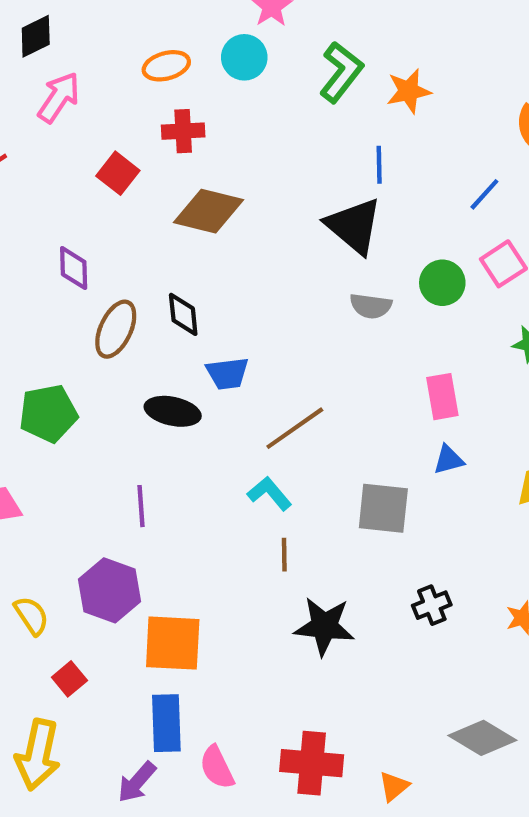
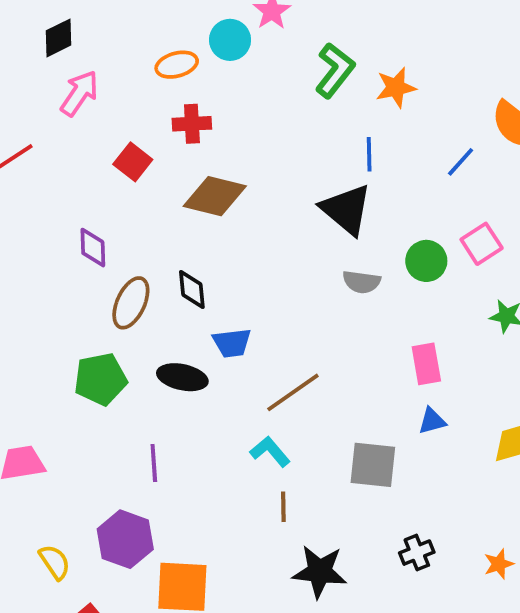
cyan circle: (244, 57) -> (230, 40), moved
blue line: (484, 194) -> (461, 162), moved
green pentagon: (48, 413) -> (100, 379), moved

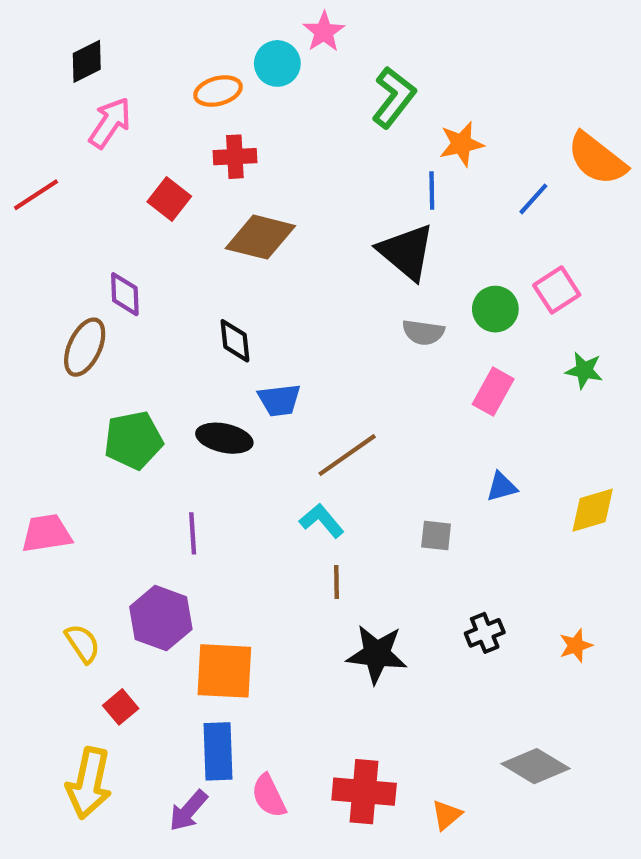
orange star: (396, 88) -> (461, 144), moved
brown ellipse: (131, 303) -> (85, 347), moved
pink rectangle: (426, 364) -> (493, 392), moved, turned 39
gray square: (373, 465) -> (436, 535), size x0.6

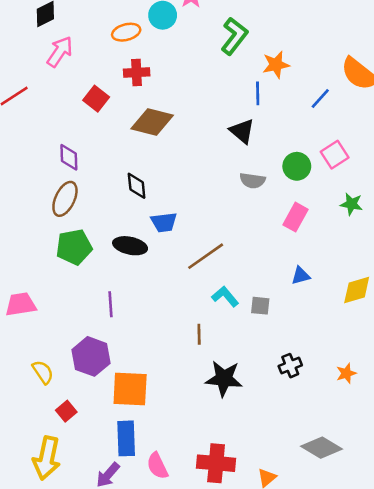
black triangle: (406, 252) -> (242, 131), size x0.7
brown ellipse: (85, 347) -> (65, 199), moved
cyan L-shape: (322, 521) -> (225, 297), moved

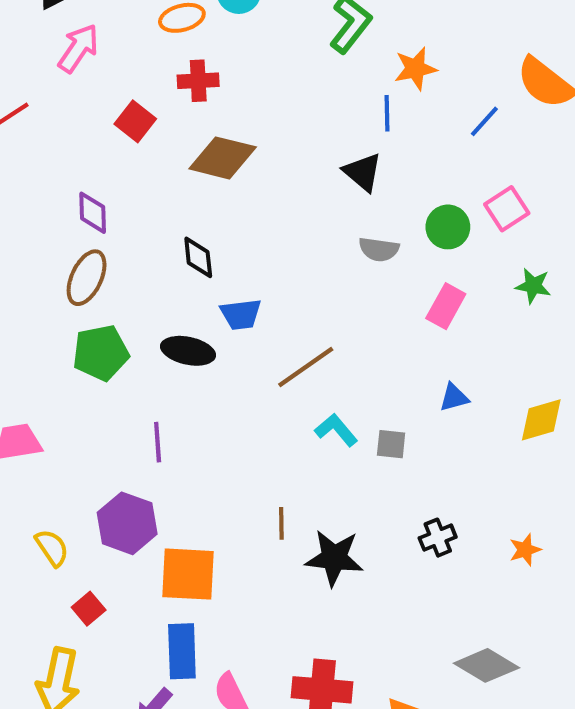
brown line: (199, 334) -> (281, 523), moved

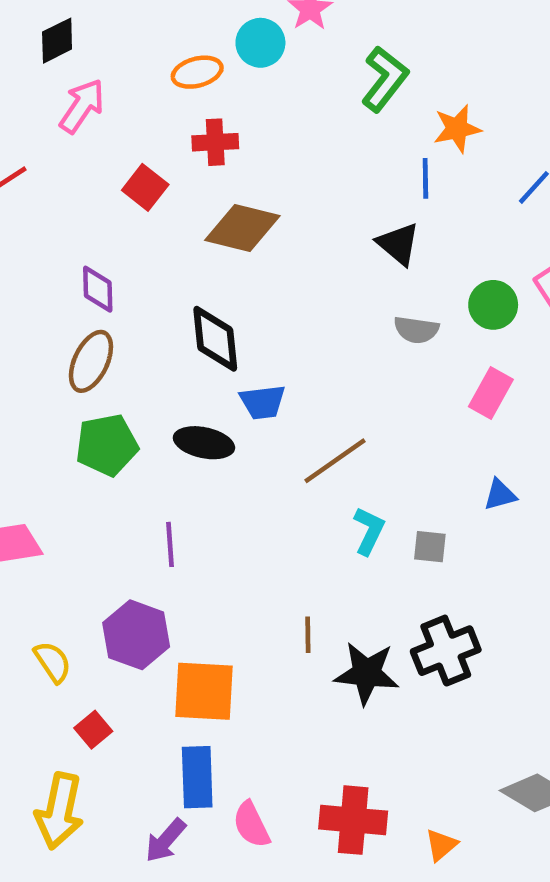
black diamond: (198, 257) -> (215, 339), size x1.4
cyan L-shape: (336, 430) -> (369, 531), turned 66
black cross: (438, 538) -> (446, 651), moved, size x1.6

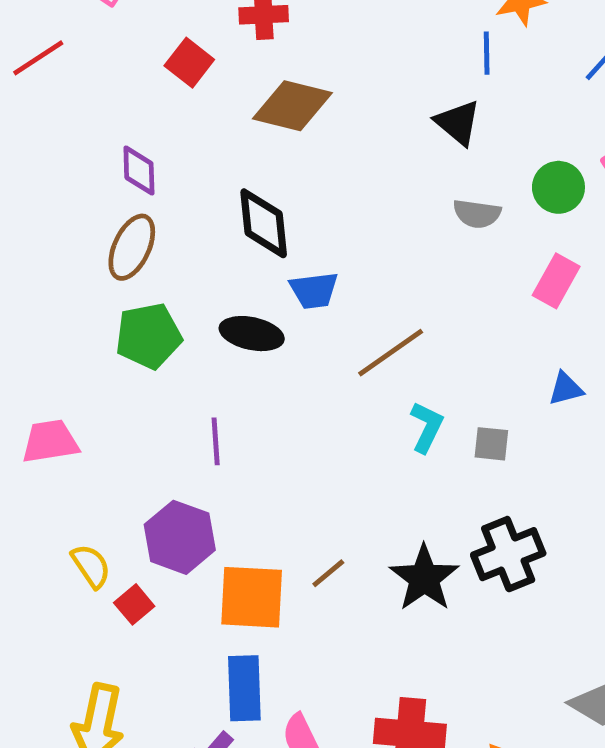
brown line: (308, 635) -> (328, 573), moved, turned 51
black star: (367, 673) -> (424, 578), turned 30
red square: (93, 730) -> (134, 604), moved

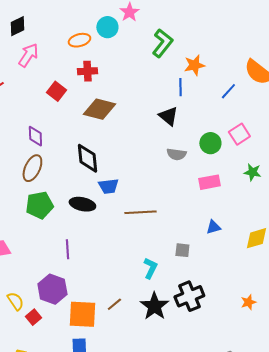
pink rectangle: (556, 281) -> (209, 182), turned 50
brown line: (391, 353) -> (140, 212), turned 32
cyan L-shape: (427, 427) -> (150, 268), moved

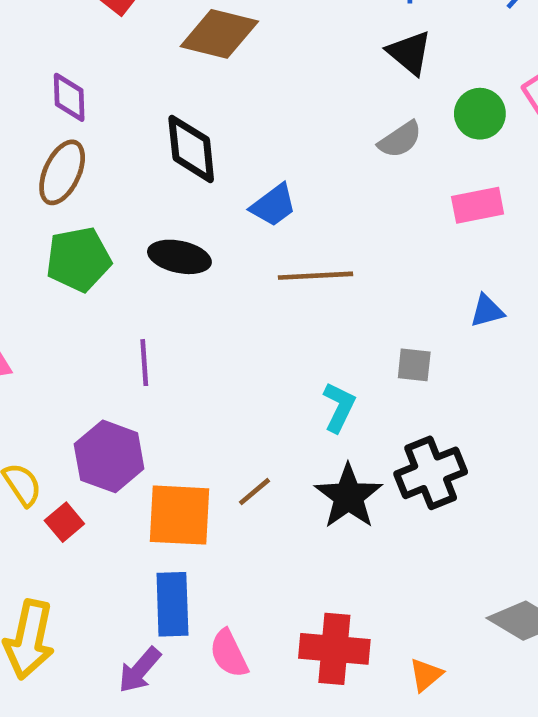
black triangle: (168, 116) -> (409, 53), moved
gray semicircle: (176, 154) -> (400, 140), turned -42
blue trapezoid: (108, 186) -> (273, 205), moved, turned -30

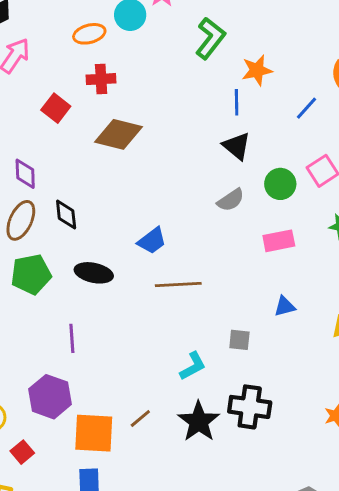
black diamond: (191, 149) -> (66, 215), moved, size x0.7
cyan L-shape: (339, 407) -> (193, 366), turned 36
black cross: (431, 473) -> (250, 407), turned 30
red square: (64, 522) -> (22, 452), moved

